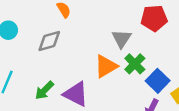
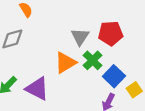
red pentagon: (154, 18) -> (111, 33), moved

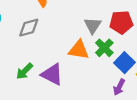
orange triangle: (65, 63) -> (79, 50), turned 40

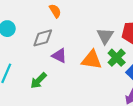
purple triangle: (52, 74) -> (59, 56), moved, size x0.7

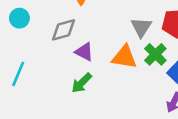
green arrow: (38, 81) -> (82, 83), moved

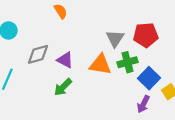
gray diamond: (63, 30) -> (38, 54), moved
green cross: (155, 54) -> (127, 62), turned 30

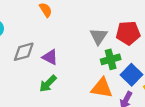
orange triangle: (100, 64) -> (102, 88), moved

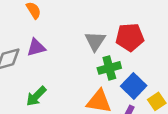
purple triangle: (50, 57) -> (36, 47), moved, turned -42

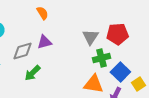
green arrow: (36, 96) -> (32, 73), moved

